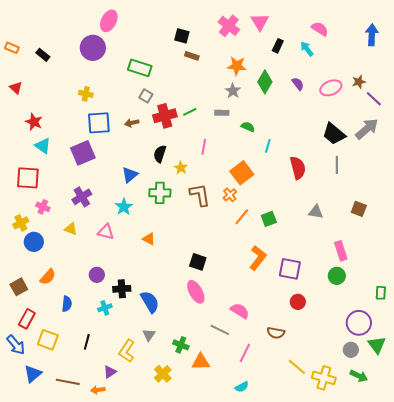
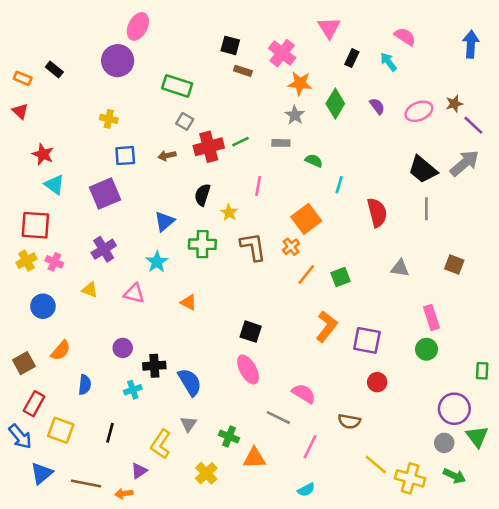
pink cross: (229, 26) -> (282, 53), moved
orange rectangle: (12, 48) -> (23, 78), moved
blue square: (99, 123) -> (125, 156), size x0.7
yellow cross: (21, 223) -> (26, 261), moved

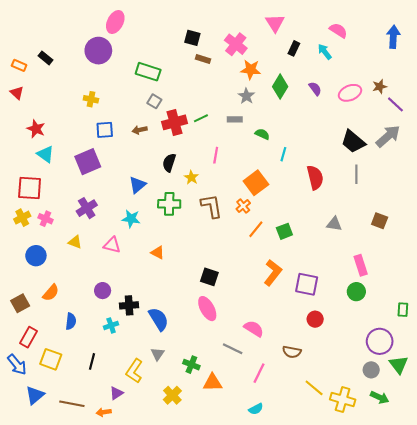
cyan star: (157, 262) -> (131, 219), turned -30

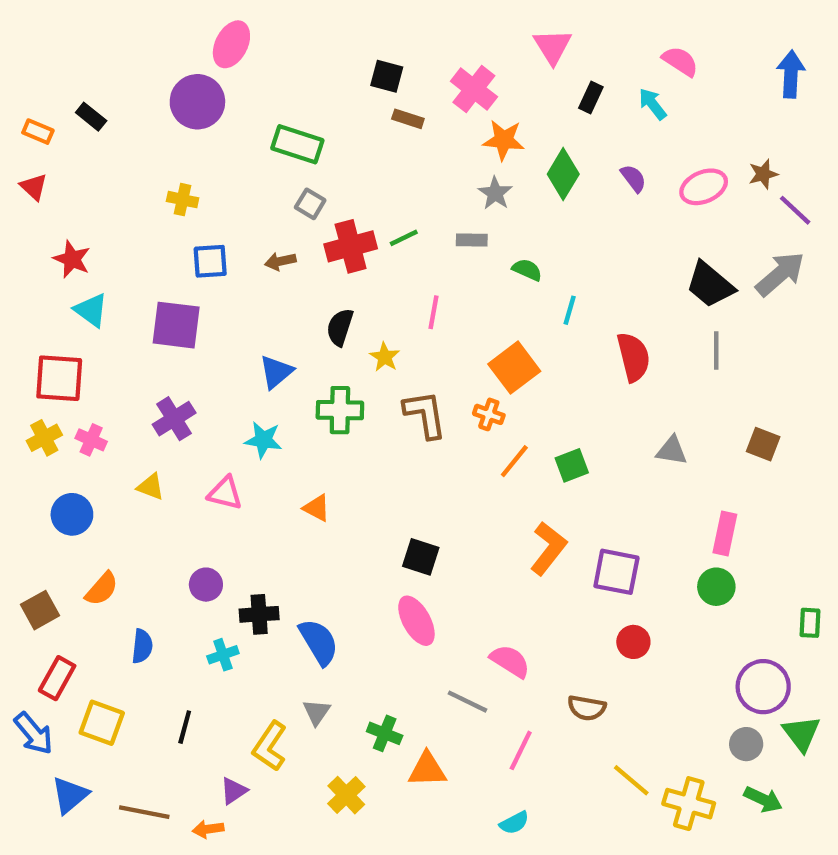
purple square: (88, 162) -> (176, 325), turned 30
orange cross: (243, 206) -> (489, 414), turned -32
pink rectangle: (361, 265) -> (725, 533), turned 30

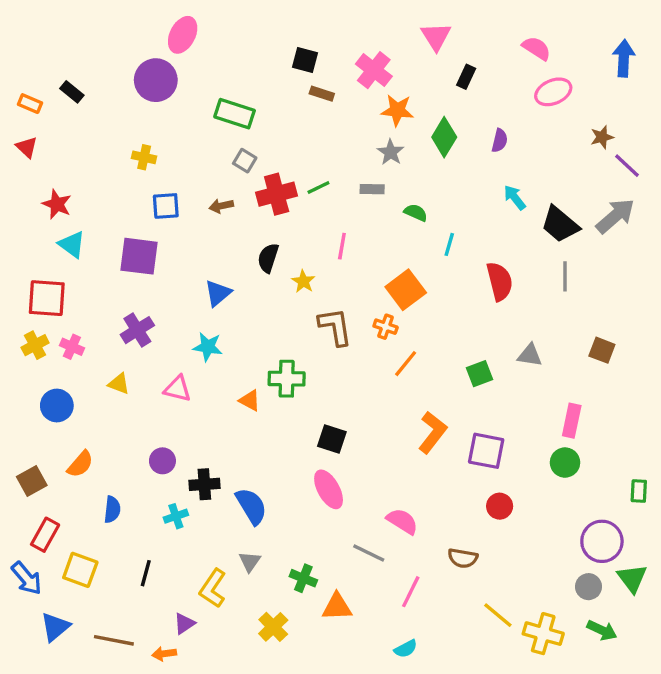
cyan arrow: (653, 104) -> (515, 198), moved
purple semicircle: (633, 178) -> (500, 140), turned 50
pink ellipse: (704, 187) -> (553, 92), moved
green cross: (340, 410) -> (287, 379), moved
green square: (572, 465) -> (479, 374), moved

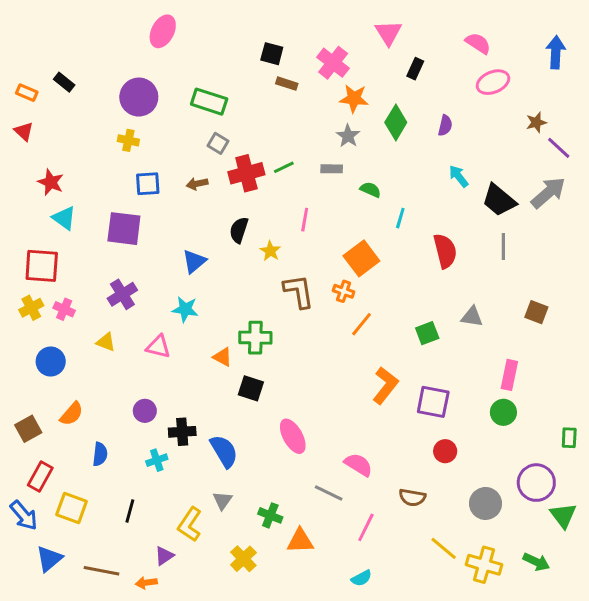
purple circle: (156, 80) -> (139, 97), moved
black square: (332, 439) -> (251, 388), moved
gray circle: (588, 587) -> (485, 503), moved, size x1.4

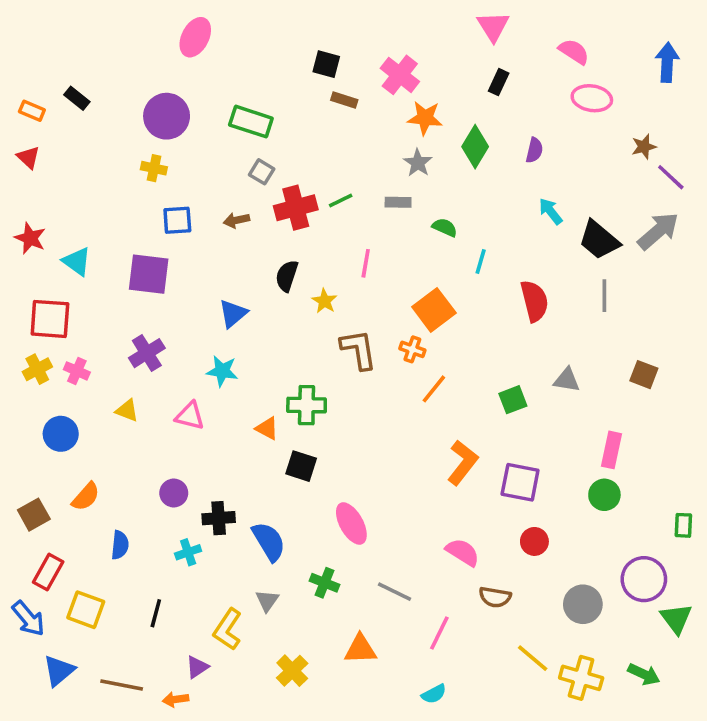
pink triangle: (388, 33) -> (493, 26), moved
pink ellipse: (493, 82) -> (592, 98), turned 32
red star: (51, 182) -> (30, 238), moved
pink semicircle: (358, 465) -> (463, 552), moved
green cross: (270, 515) -> (324, 583), moved

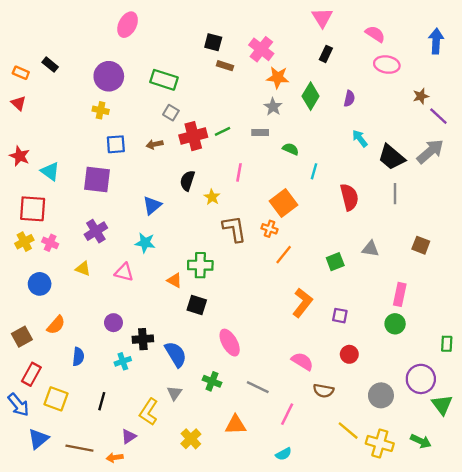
purple square: (520, 482) -> (340, 316), size x0.6

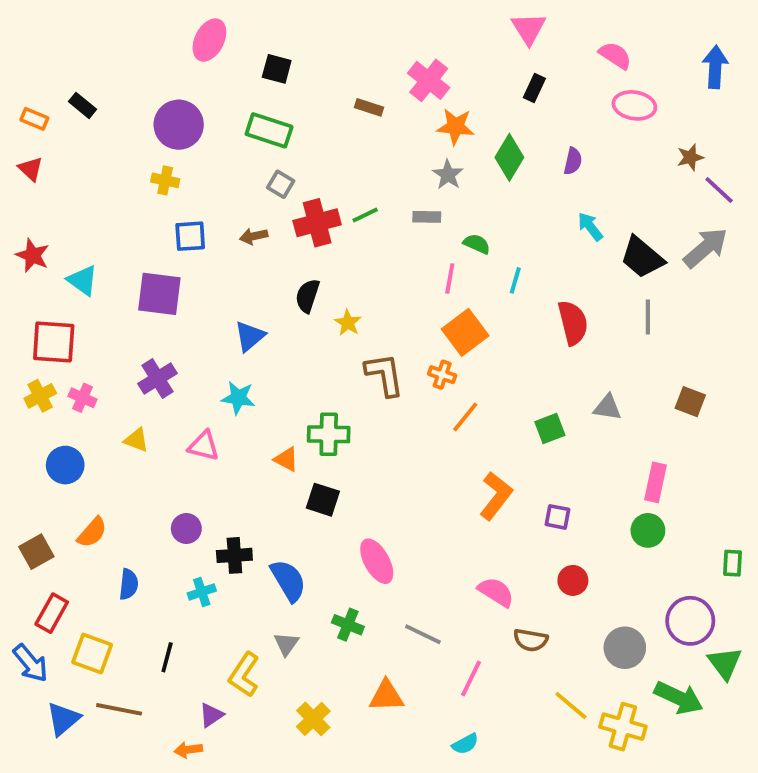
black square: (213, 42) -> (277, 69), moved
pink line: (239, 172) -> (450, 278), moved
green arrow: (421, 441) -> (679, 698), moved, size x1.4
brown line: (79, 448) -> (119, 709), moved

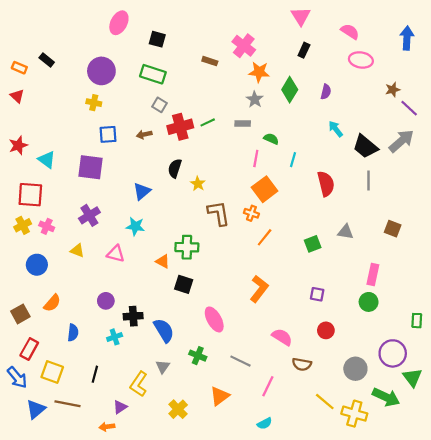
red star: (32, 255) -> (18, 145), turned 30
orange L-shape: (496, 496) -> (259, 289), moved
orange triangle: (386, 696) -> (220, 396), turned -35

